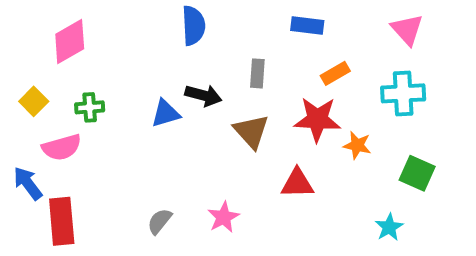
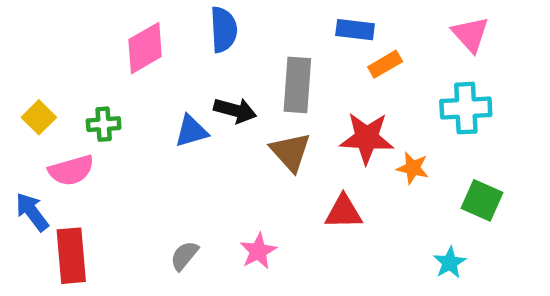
pink diamond: (70, 41) -> (145, 48), moved
gray rectangle: (257, 73) -> (297, 85), size x1.6
orange rectangle: (335, 73) -> (385, 64), moved

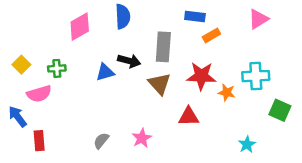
pink triangle: (470, 34) -> (258, 19), turned 40
cyan cross: (466, 108) -> (256, 76), moved
green square: (482, 200) -> (280, 110), moved
red rectangle: (71, 256) -> (39, 141), size x0.7

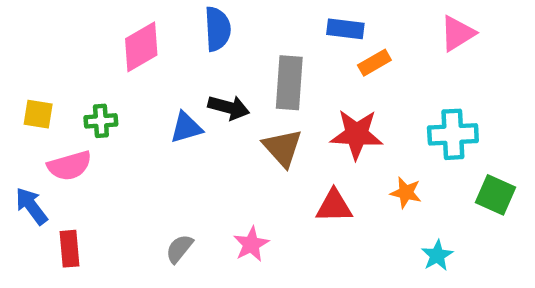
yellow square: (21, 65) -> (38, 114), turned -36
orange star: (227, 92) -> (406, 193), moved

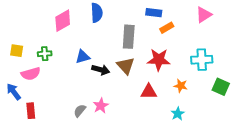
black arrow: (229, 107) -> (101, 70), moved
pink star: (251, 244) -> (101, 106), moved
cyan star: (437, 255) -> (178, 114), moved

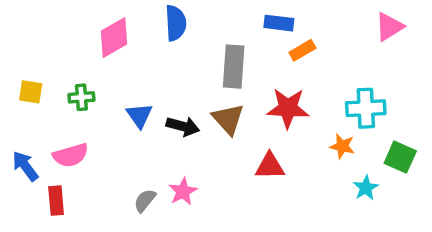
pink triangle: (204, 15) -> (389, 27), moved
blue triangle: (83, 57) -> (139, 115), moved, turned -49
pink semicircle: (31, 74) -> (71, 155), moved
orange star: (181, 86) -> (342, 146), moved
cyan star: (178, 114) -> (366, 188), moved

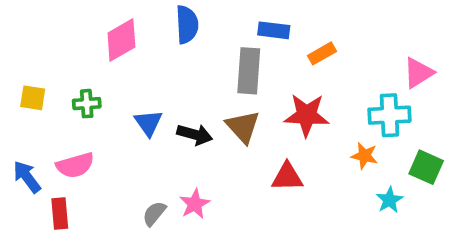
blue rectangle: (279, 23) -> (274, 30), moved
pink triangle: (389, 27) -> (418, 73), moved

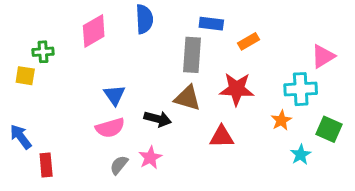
green cross: (87, 104) -> (43, 52), moved
brown triangle: (243, 127) -> (187, 98), turned -32
black arrow: (195, 134) -> (158, 119), moved
orange star: (364, 156) -> (281, 120), turned 30
pink semicircle: (75, 165) -> (110, 128), moved

